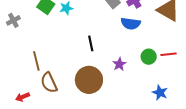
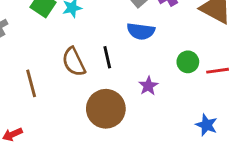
blue semicircle: (131, 24) -> (141, 31), moved
green circle: (149, 57) -> (188, 62), moved
brown semicircle: (49, 83) -> (74, 62), moved

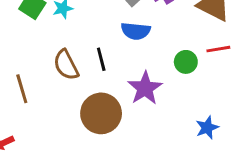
red line: (218, 71) -> (218, 49), moved
purple star: (148, 86) -> (145, 88), size x1.6
blue star: (206, 125) -> (207, 128), turned 30

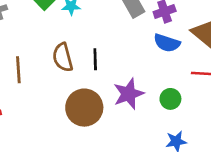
blue semicircle: (136, 31) -> (167, 43), moved
green circle: (186, 62) -> (170, 99), moved

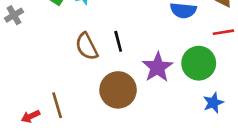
brown line: (18, 70) -> (57, 105), moved
green circle: (170, 99) -> (199, 63), size x1.6

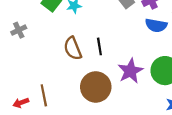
gray cross: (14, 15) -> (19, 30), moved

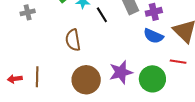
black line: (99, 46) -> (102, 15), moved, turned -35

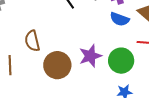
brown semicircle: (73, 40) -> (32, 41), moved

